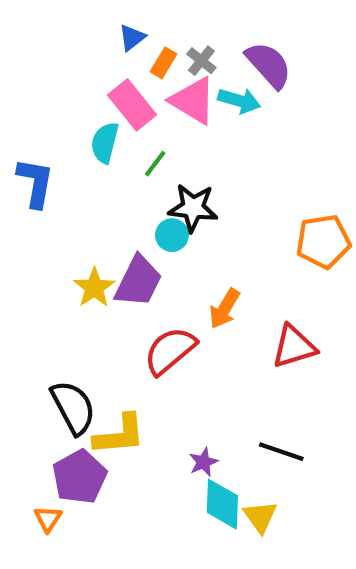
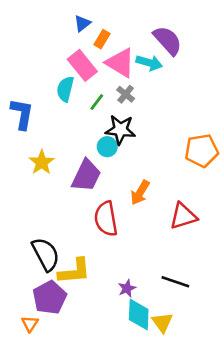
gray cross: (201, 61) -> (126, 94), moved
yellow star: (94, 288) -> (42, 162), moved
red semicircle: (170, 351) -> (106, 219), turned -60

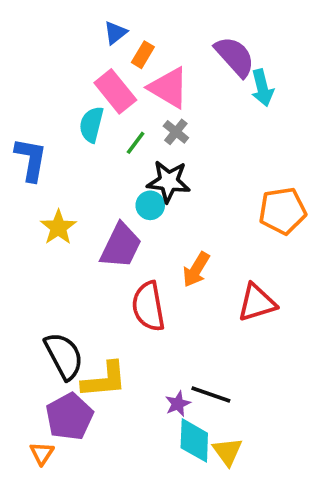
cyan arrow: (149, 63) -> (262, 88), moved, turned 60
black line: (175, 282) -> (211, 395), moved

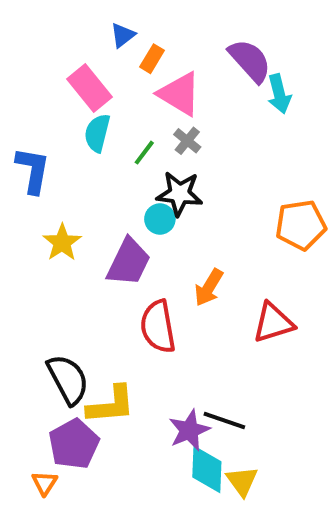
pink rectangle: (115, 91) -> (89, 88), moved
purple star: (178, 404) -> (189, 430), size x1.5

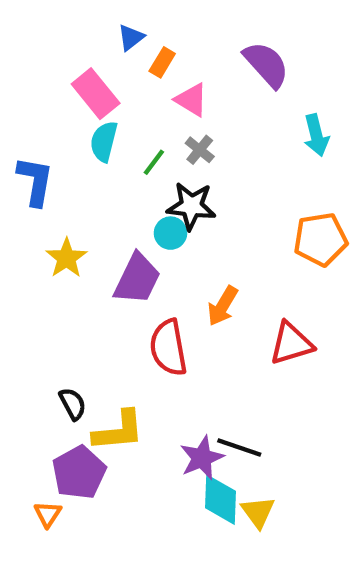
pink triangle: (179, 94) -> (191, 100), size x0.7
cyan arrow: (279, 94) -> (316, 135), moved
black semicircle: (68, 379) -> (73, 404), size x0.6

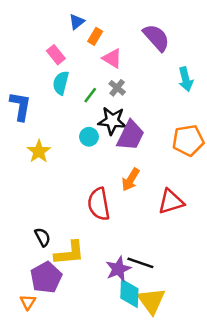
pink rectangle: (96, 94) -> (56, 55), size x0.7
cyan circle: (171, 233) -> (89, 137), moved
purple trapezoid: (137, 279) -> (131, 136), moved
yellow triangle: (258, 512) -> (151, 301), size x1.4

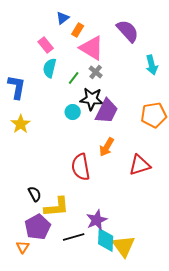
pink triangle: (112, 58) -> (92, 48), size x1.5
yellow star: (39, 151) -> (21, 124), moved
black line: (140, 263) -> (74, 237), moved, turned -35

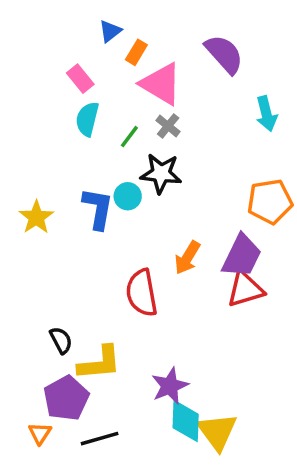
blue L-shape: (17, 87) -> (98, 209), moved
purple trapezoid: (107, 111) -> (242, 256), moved
black line: (74, 237) -> (100, 439), moved

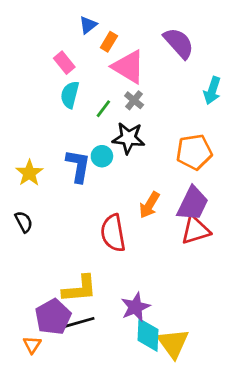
cyan arrow: (266, 114) -> (212, 91), turned 32
orange pentagon: (270, 202) -> (194, 152), moved
black semicircle: (61, 340) -> (24, 222), moved
black line: (100, 439) -> (80, 322), moved

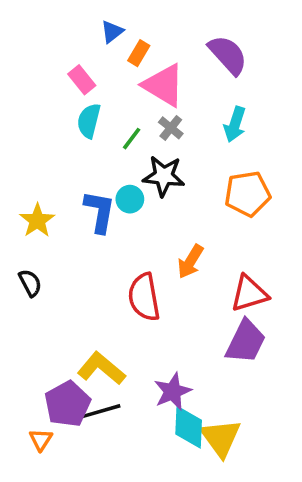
cyan arrow: (212, 91) -> (235, 124), moved
purple trapezoid: (193, 204) -> (246, 342), moved
yellow L-shape: (80, 289) -> (101, 368), turned -135

